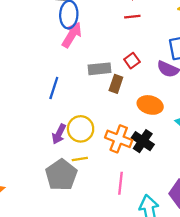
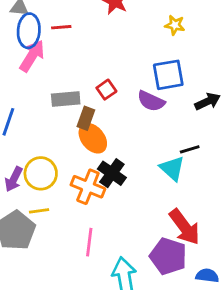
red line: (132, 17) -> (61, 27), moved
orange ellipse: (150, 105) -> (93, 138), moved, turned 35
black cross: (143, 141) -> (112, 173), moved

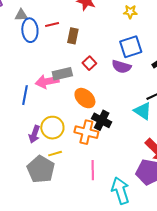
pink arrow: (32, 56) -> (47, 81), moved, turned -125
brown rectangle: (86, 118) -> (73, 36), moved

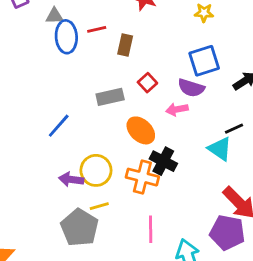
pink arrow: (47, 81) -> (177, 109), moved, size x0.7
blue line: (25, 95) -> (59, 126), turned 30
purple arrow: (34, 134) -> (71, 179), turned 78

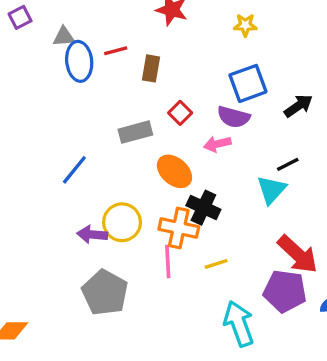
cyan triangle: (220, 149) -> (271, 190), turned 40
yellow line: (99, 206) -> (216, 264), moved
pink line: (151, 229) -> (168, 261), moved

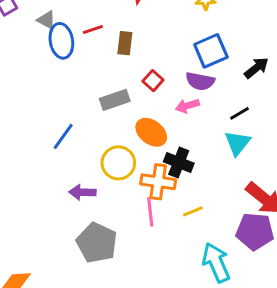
gray triangle: (64, 37) -> (46, 20), turned 36
black line: (288, 164) -> (239, 113), moved
yellow circle: (122, 222) -> (118, 163), moved

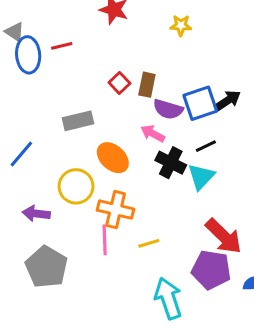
brown rectangle: (125, 43) -> (147, 85), moved
blue square: (211, 51) -> (200, 103), moved
red square: (153, 81) -> (119, 83), moved
pink arrow: (187, 106) -> (153, 134), turned 40
black cross: (179, 162) -> (171, 163), moved

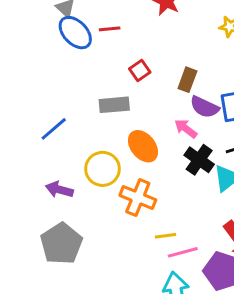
blue ellipse: (28, 55) -> (75, 33), turned -48
red square: (119, 83) -> (140, 71), moved
pink line: (105, 240) -> (183, 252), moved, turned 68

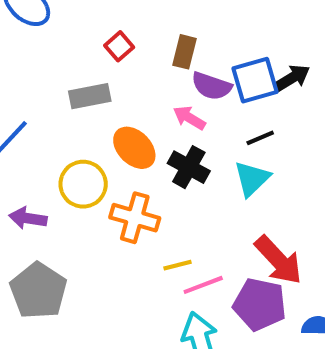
black cross: (199, 160) -> (189, 167), moved

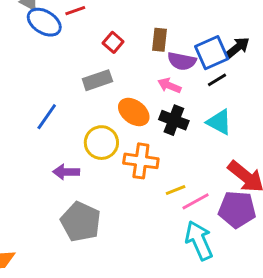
black line: (260, 138) -> (217, 80), moved
cyan triangle: (252, 179) -> (219, 122), turned -40

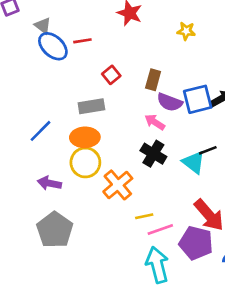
black line: (217, 80) -> (208, 150), moved
orange ellipse: (134, 112) -> (85, 137), moved, turned -48
orange cross: (141, 161) -> (118, 185), turned 32

